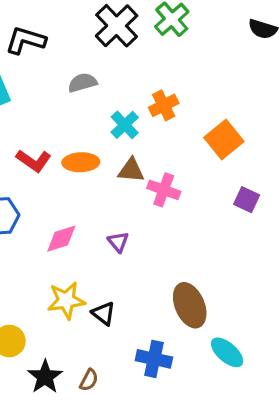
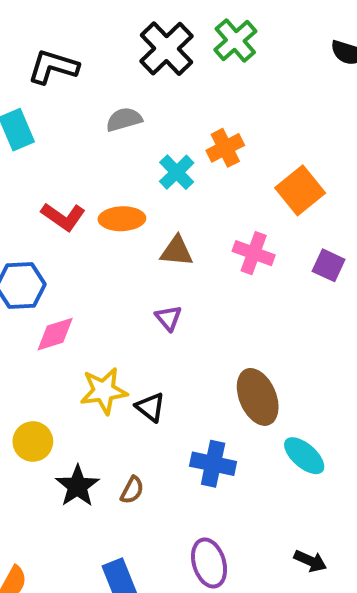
brown triangle: (131, 170) -> (177, 251), moved
pink cross: (164, 190) -> (254, 253), moved
pink diamond: (61, 239) -> (55, 334), moved

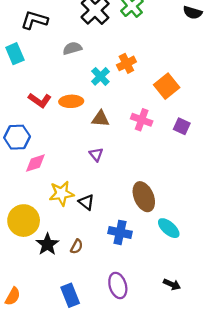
yellow circle: (33, 441) -> (24, 221), size x1.5

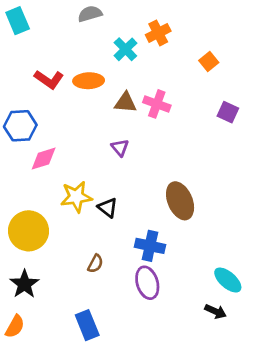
orange square: (167, 86) -> (209, 62), size x0.6
pink cross: (142, 120) -> (157, 104), moved
cyan ellipse: (169, 228) -> (228, 280), moved
black star: (47, 244) -> (24, 284), moved
purple ellipse: (118, 286) -> (147, 283), moved

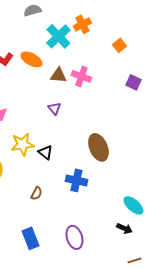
cyan cross: (125, 49) -> (58, 36), size x1.4
orange ellipse: (89, 81) -> (31, 59), turned 30
purple ellipse: (147, 283) -> (74, 237), moved

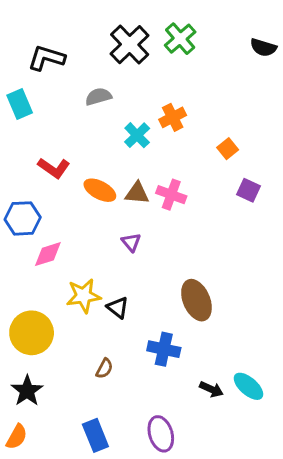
cyan cross: (58, 36) -> (137, 135), size x0.7
orange ellipse: (31, 59) -> (100, 190), moved
purple square: (133, 82) -> (248, 190), moved
black arrow: (124, 228) -> (211, 389), moved

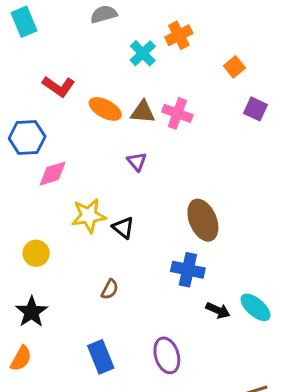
yellow circle: (32, 333) -> (36, 253), size x0.6
blue cross: (164, 349) -> (188, 270), moved

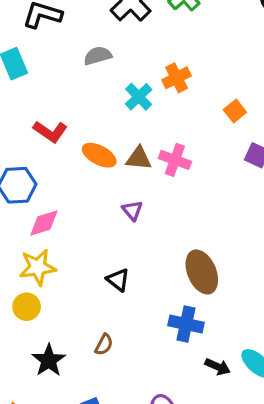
yellow star: (89, 216) -> (38, 267), moved
black star: (32, 312) -> (49, 360), moved

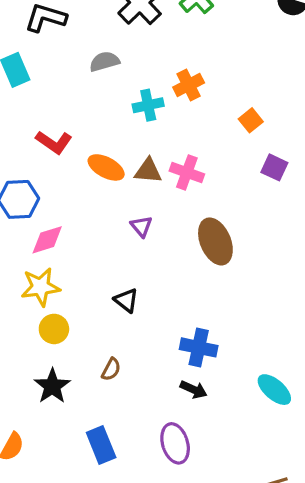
cyan cross: (139, 97) -> (148, 105), turned 32
brown ellipse: (202, 272) -> (215, 241), moved
yellow circle: (27, 307) -> (54, 329), moved
black arrow: (218, 367) -> (194, 390), moved

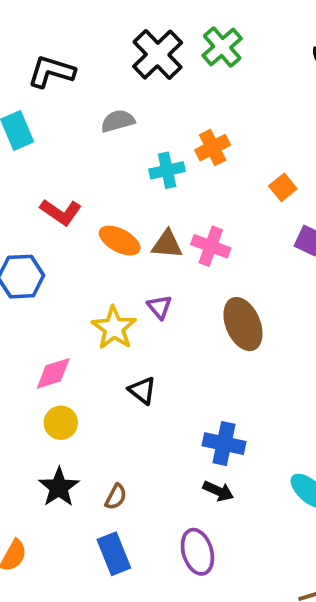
pink diamond: (47, 240) -> (53, 373), moved
yellow star: (40, 287) -> (114, 328), moved, turned -30
brown semicircle: (111, 369) -> (116, 497), moved

